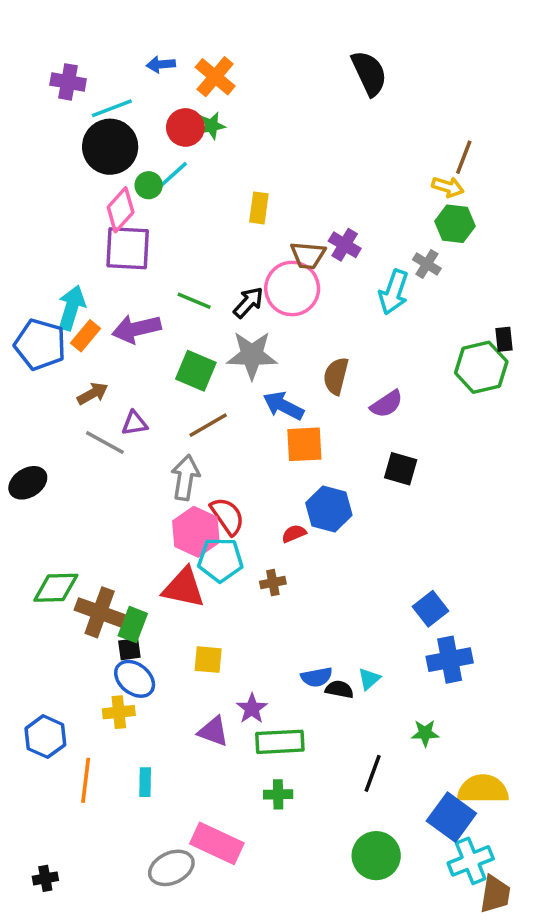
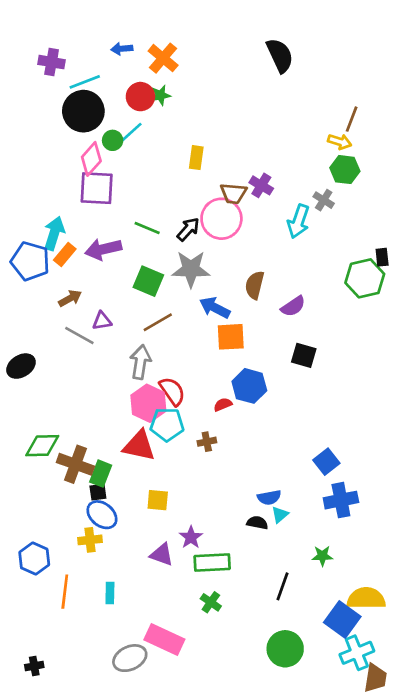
blue semicircle: (317, 677) -> (269, 497), moved
green cross: (278, 794) -> (211, 602), turned 36

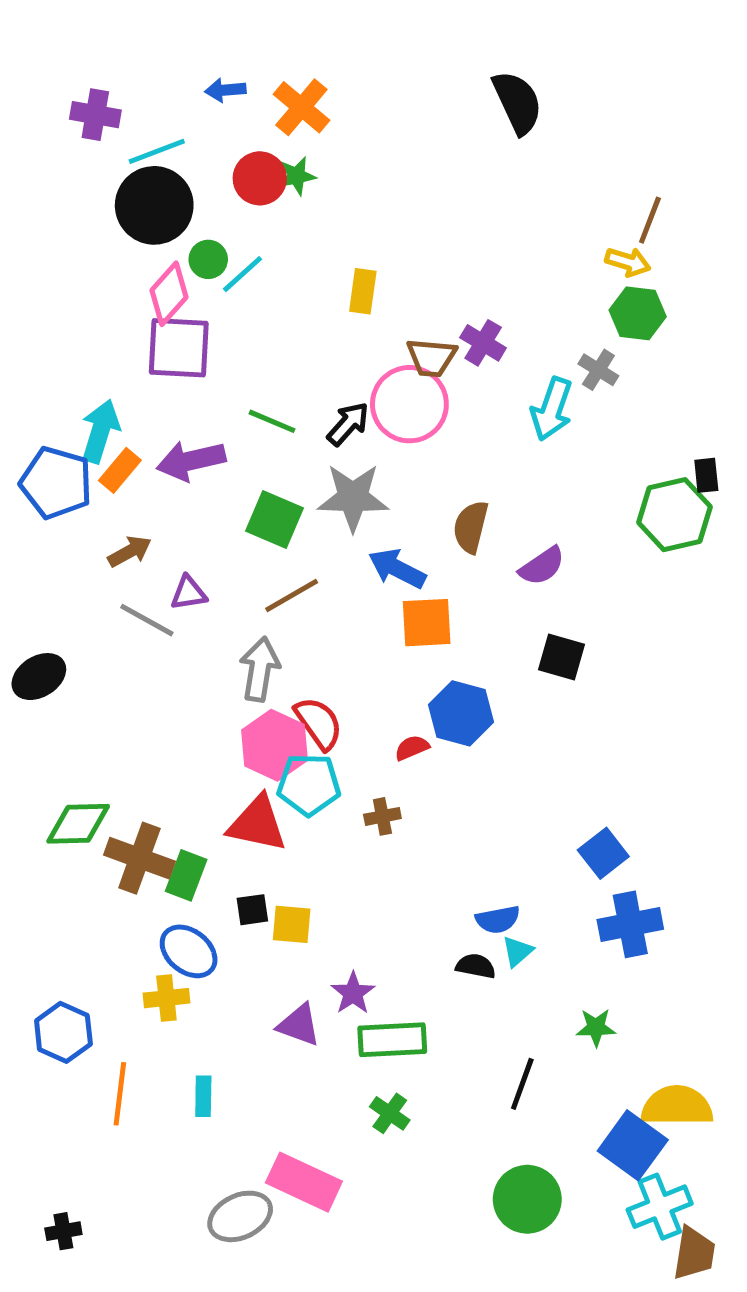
cyan line: (131, 132) -> (243, 274), moved
black square: (98, 492) -> (252, 910), moved

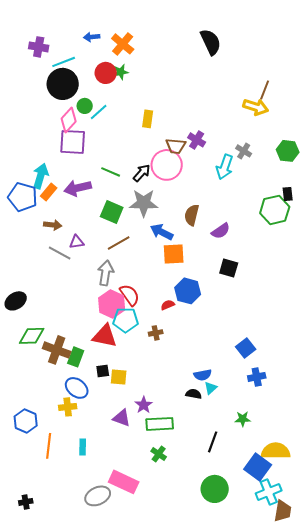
yellow arrow: (628, 262) -> (256, 107), size x1.4
green hexagon: (638, 313) -> (288, 151), moved
brown arrow: (130, 551) -> (53, 225), turned 36
black ellipse: (39, 677) -> (16, 301), moved
blue cross: (630, 924) -> (257, 377), size x0.7

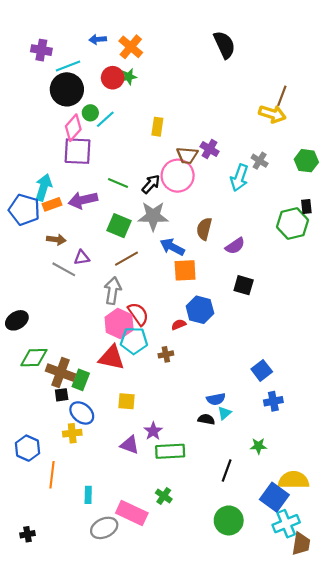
orange rectangle: (49, 192) -> (52, 204), turned 30
black square: (103, 371) -> (62, 395), moved
cyan rectangle: (83, 447) -> (88, 495), moved
green cross: (159, 454) -> (164, 496), moved

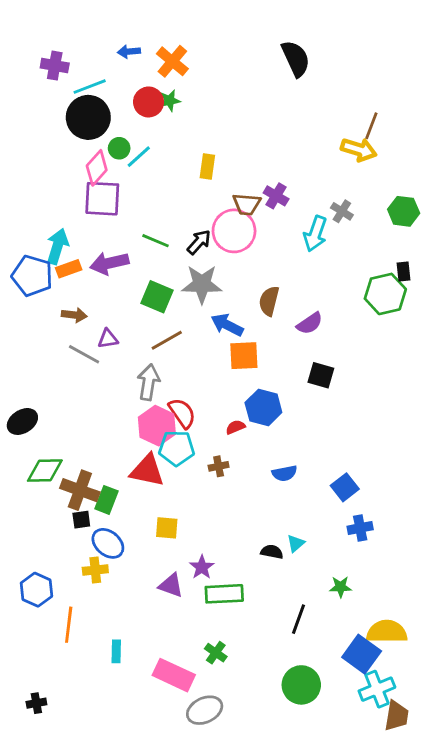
blue semicircle: (216, 399) -> (284, 473), moved
gray ellipse: (104, 528) -> (205, 710), moved

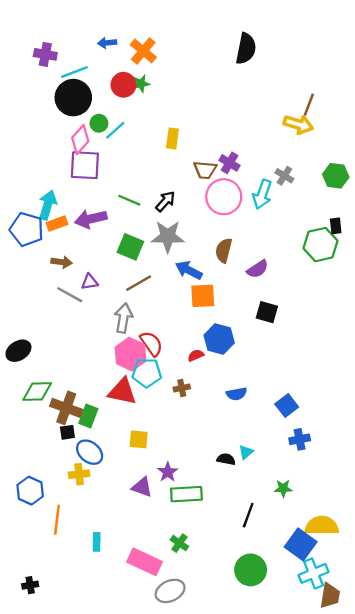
black semicircle: (296, 59) -> (246, 49), turned 36
pink circle: (234, 231) -> (224, 197), moved

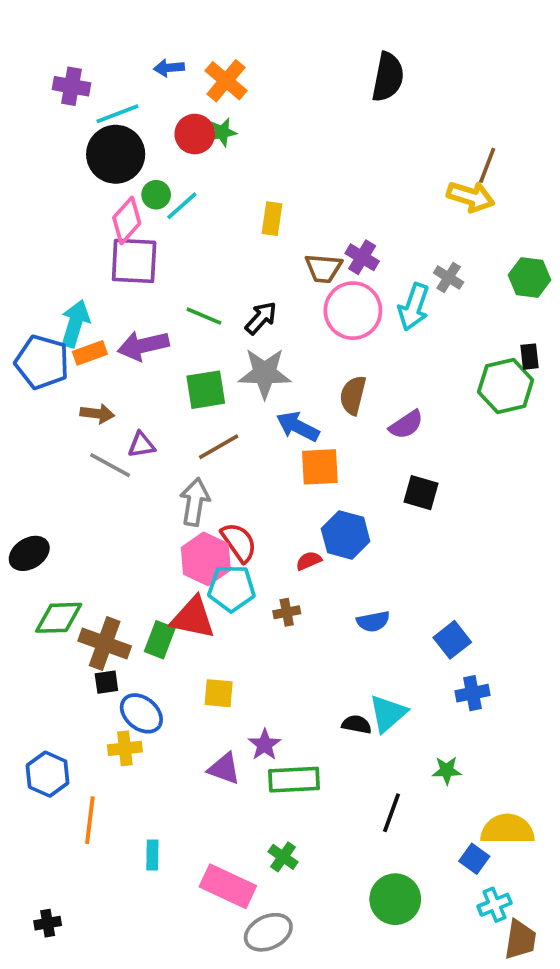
green square: (130, 247) -> (206, 390), turned -32
green rectangle: (88, 416) -> (160, 640), moved
cyan triangle: (246, 452) -> (388, 713), size x1.6
blue square: (301, 544) -> (474, 859), size x0.6
cyan cross: (314, 573) -> (495, 905), size x0.7

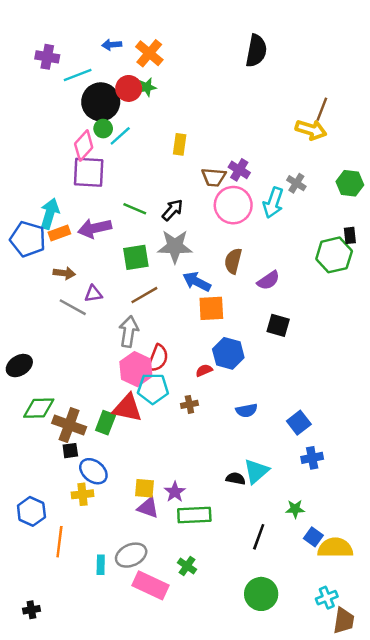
black circle: (116, 154) -> (101, 102), moved
red semicircle: (239, 542) -> (158, 358), turned 56
yellow square: (219, 693) -> (144, 488), moved
blue square: (474, 859) -> (313, 537), moved
gray ellipse: (268, 932) -> (131, 555), moved

